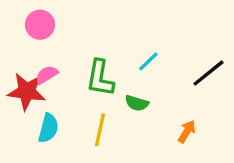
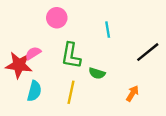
pink circle: (40, 25) -> (57, 18), moved
cyan line: (148, 61) -> (108, 30), moved, turned -56

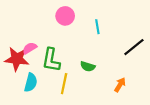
pink circle: (57, 18) -> (65, 16), moved
green L-shape: (71, 56) -> (51, 60), moved

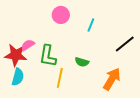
cyan line: (97, 27) -> (91, 25), turned 32
cyan semicircle: (31, 83) -> (18, 77), moved
orange arrow: (120, 85) -> (112, 79), size x1.6

